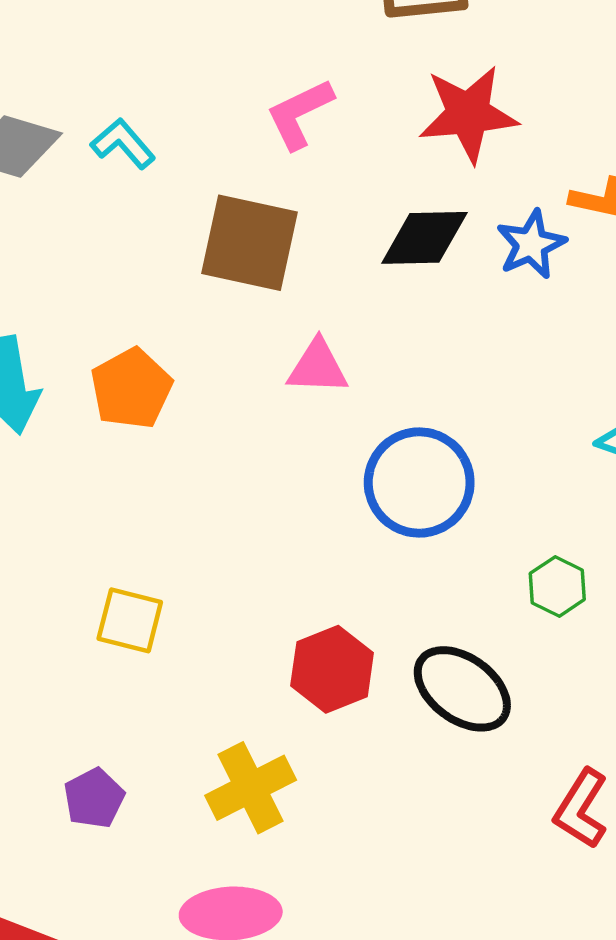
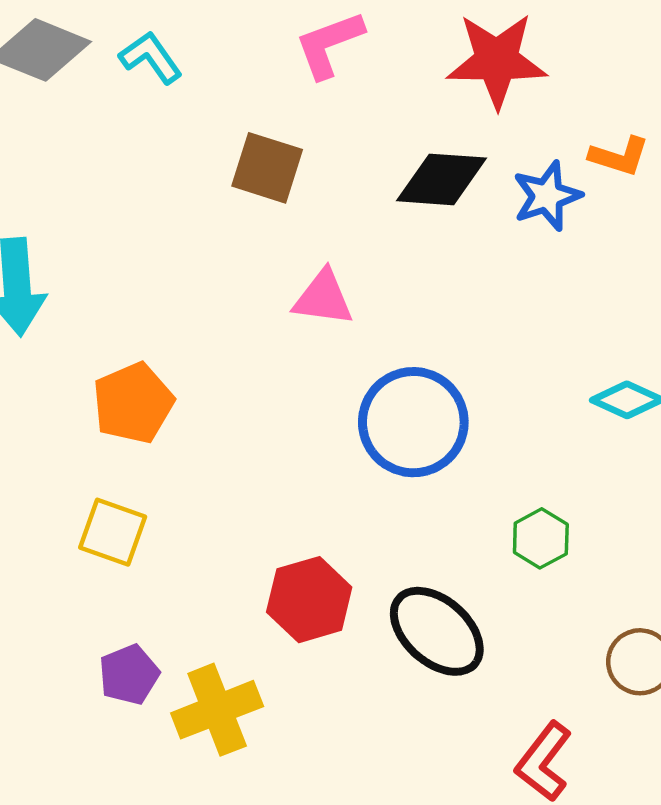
brown square: (249, 243) -> (267, 168), size x0.7
orange pentagon: (131, 389) -> (133, 403), moved
purple pentagon: (94, 798) -> (129, 675), moved

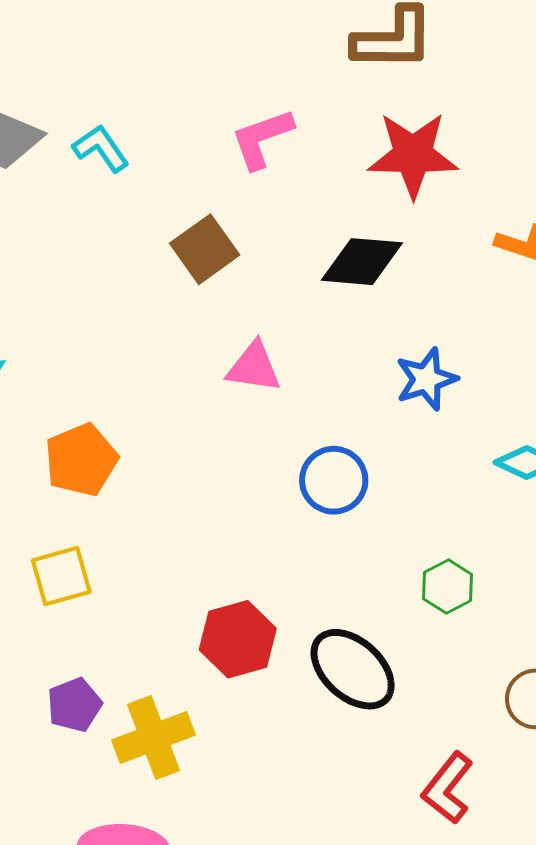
brown square: (267, 168) -> (205, 249), turned 36
blue star: (547, 196) -> (426, 379), moved
blue circle: (413, 422) -> (334, 480), size x0.7
yellow square: (113, 532) -> (61, 576), turned -36

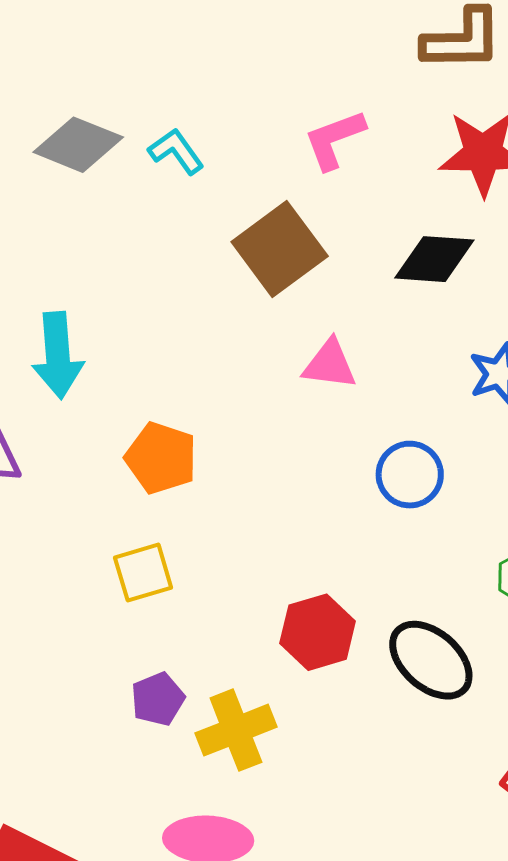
brown square: (205, 249) -> (280, 249), size x1.4
orange pentagon: (81, 460) -> (161, 458), turned -30

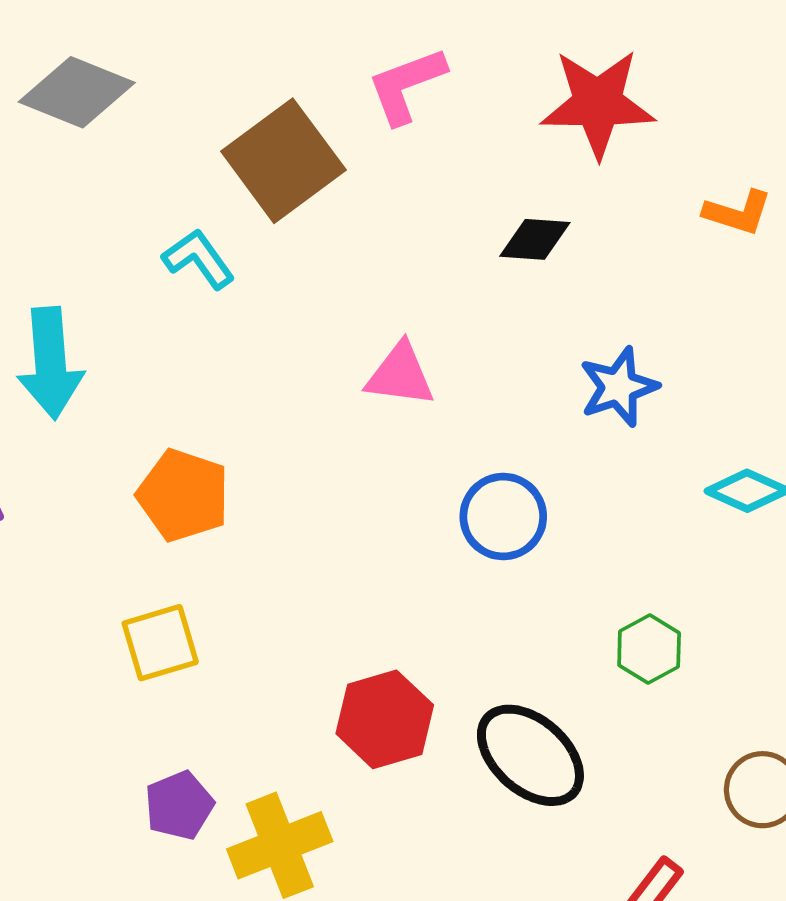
cyan L-shape: (176, 151) -> (199, 259), moved
brown square: (280, 249) -> (283, 161), moved
black diamond: (434, 259) -> (535, 239), size x0.7

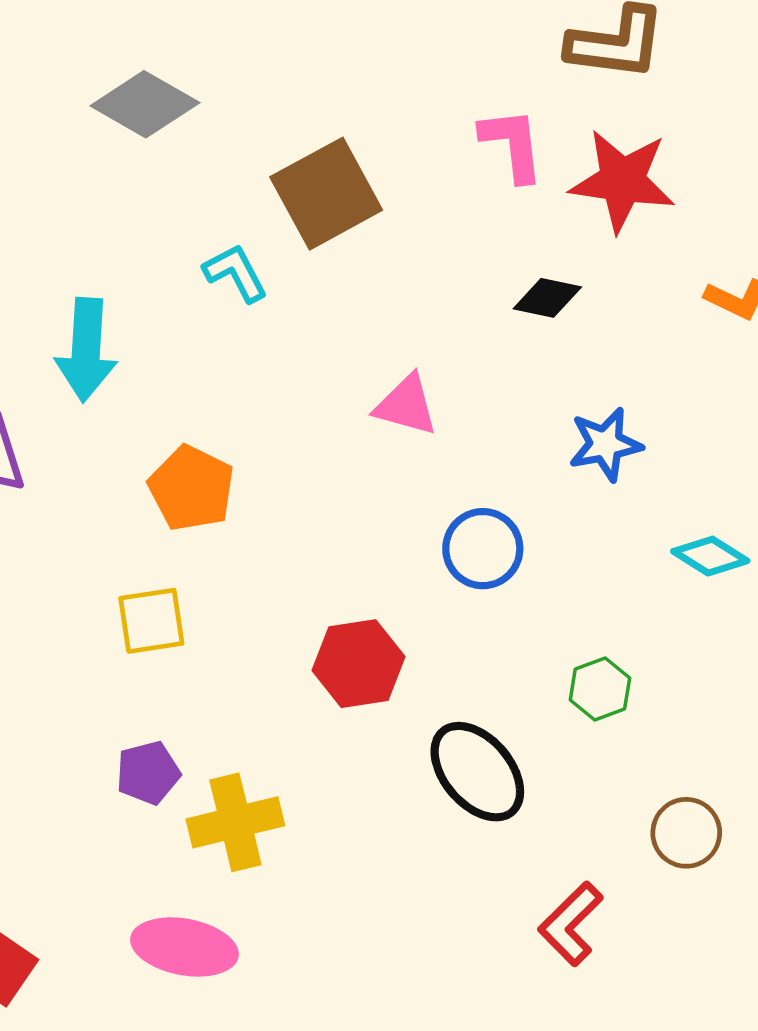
pink L-shape: (406, 85) -> (512, 144), moved, turned 96
red hexagon: (385, 719) -> (358, 664), moved

